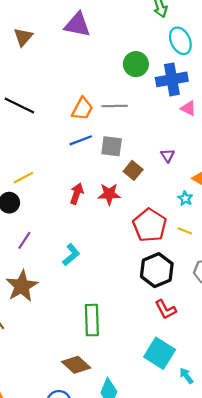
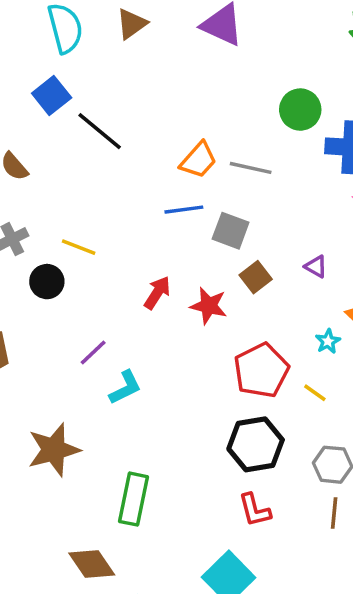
purple triangle: (168, 156) -> (316, 267), turned -40
yellow line: (23, 178) -> (79, 247), turned 36
purple line: (24, 240) -> (93, 352), moved
brown star: (22, 286) -> (54, 450), moved

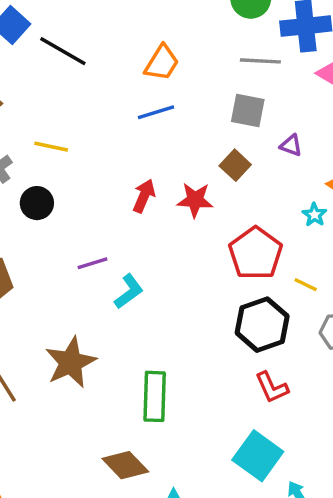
gray line: (251, 168) -> (260, 61), moved
gray square: (231, 231) -> (248, 111), moved
yellow line: (79, 247) -> (51, 147), moved
purple line: (93, 352) -> (92, 263), turned 36
yellow line: (315, 393) -> (306, 285), moved

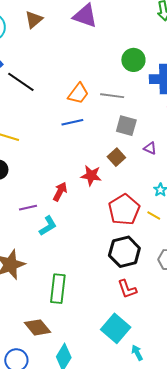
gray line: (260, 61) -> (112, 96), moved
red arrow: (144, 196) -> (60, 192), moved
yellow line: (306, 285) -> (154, 216), moved

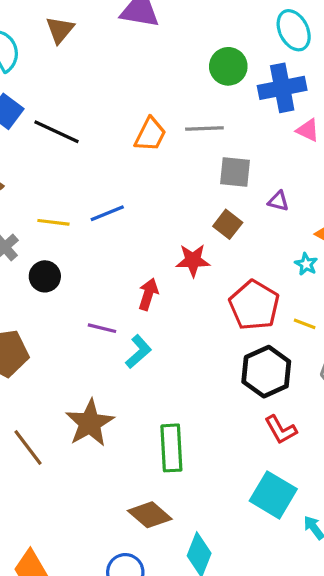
blue line: (72, 122) -> (107, 213), moved
purple line: (28, 208) -> (102, 328), turned 36
yellow line: (154, 216) -> (305, 324), moved

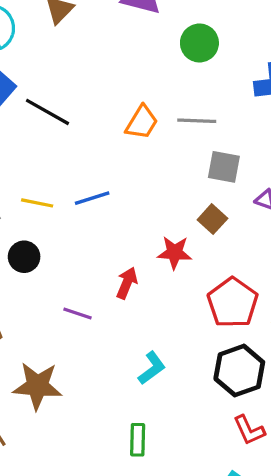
green circle: (228, 66) -> (199, 43), moved
cyan L-shape: (138, 352) -> (152, 368), moved
brown star: (90, 423) -> (37, 386), moved, turned 30
green rectangle: (171, 448) -> (138, 440), size x0.7

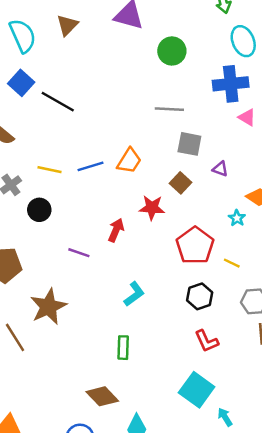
orange trapezoid: (142, 122) -> (129, 161), moved
black hexagon: (239, 371) -> (200, 296), size x0.7
brown star: (37, 386) -> (48, 307), turned -30

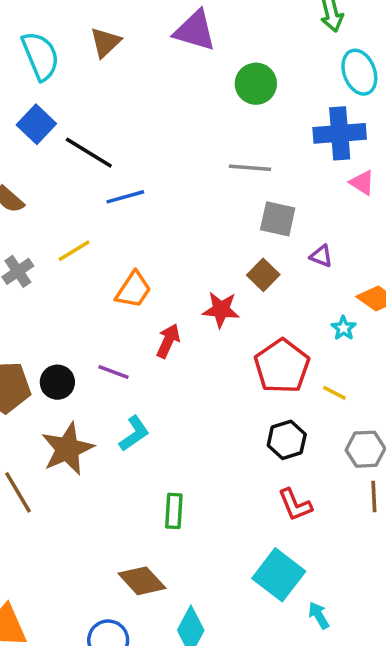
orange trapezoid: (129, 161) -> (133, 290), moved
blue line: (91, 166) -> (125, 197), moved
yellow line: (49, 170) -> (74, 251), turned -45
black circle: (39, 210) -> (57, 382), moved
cyan L-shape: (134, 294) -> (134, 434), moved

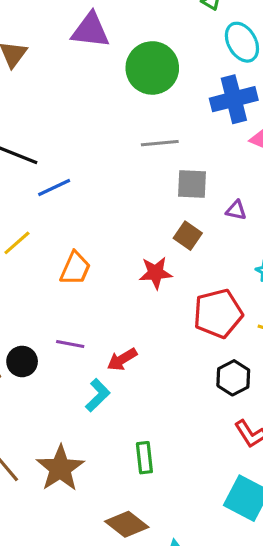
green circle: (256, 84) -> (152, 68), size x1.4
red arrow: (168, 341) -> (122, 359), moved, turned -136
red pentagon: (282, 366) -> (218, 313), turned 30
brown star: (67, 449) -> (60, 468), moved

